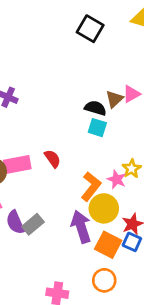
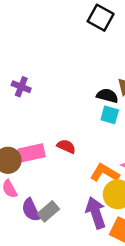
red semicircle: (53, 159) -> (66, 146), turned -30
orange L-shape: (91, 186) -> (105, 173), turned -96

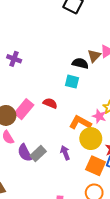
cyan square: (110, 115) -> (72, 82), moved
pink rectangle: (32, 153) -> (24, 109), turned -36
purple arrow: (96, 213) -> (65, 153), moved, size x0.6

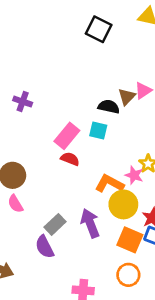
pink rectangle: (24, 109) -> (67, 136), moved
purple semicircle: (25, 153) -> (45, 247), moved
purple arrow: (65, 153) -> (90, 223), size x1.5

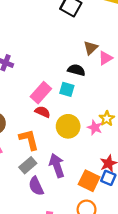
brown triangle: (127, 97) -> (91, 48), moved
orange L-shape: (109, 184) -> (29, 140), moved, turned 45
yellow circle: (123, 204) -> (68, 126), moved
purple semicircle: (45, 247) -> (36, 186), moved

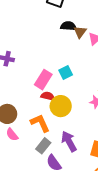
black semicircle: (76, 70) -> (68, 26), moved
cyan square: (67, 89) -> (66, 72), turned -32
yellow circle: (68, 126) -> (61, 106), moved

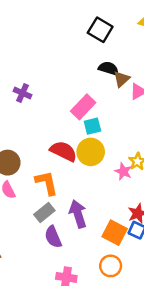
pink rectangle: (43, 80) -> (83, 107), moved
red semicircle: (48, 96) -> (63, 151), size x1.5
yellow circle: (61, 106) -> (91, 152), moved

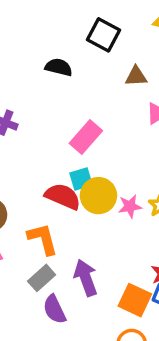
black semicircle: (109, 68) -> (59, 67), moved
brown triangle: (122, 79) -> (136, 76), moved, turned 42
cyan square: (92, 126) -> (81, 179), moved
pink star: (123, 171) -> (130, 206), moved, turned -30

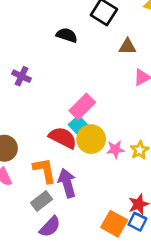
pink rectangle: (86, 137) -> (82, 107), moved
cyan square: (81, 179) -> (78, 125), turned -30
purple arrow: (86, 278) -> (67, 183), moved
purple semicircle: (54, 309) -> (50, 227), turned -115

